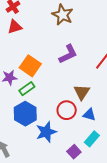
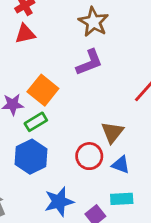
purple L-shape: (68, 54) -> (89, 62), moved
blue star: (46, 132) -> (59, 202), moved
cyan rectangle: (92, 139) -> (122, 199), turned 42

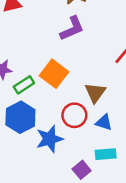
orange square: (43, 90) -> (54, 74), moved
blue star: (59, 202) -> (50, 139), moved

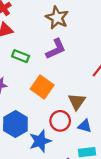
green rectangle: (24, 85) -> (21, 56), moved, turned 56

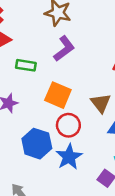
red circle: (60, 121) -> (68, 125), moved

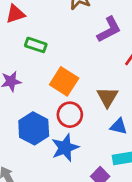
purple L-shape: (64, 49) -> (109, 29), moved

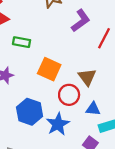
red circle: (70, 115) -> (69, 95), moved
blue triangle: (119, 126) -> (93, 109), moved

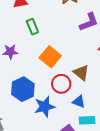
green rectangle: (21, 42) -> (32, 27), turned 42
brown triangle: (87, 77) -> (81, 73), turned -30

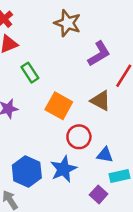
brown triangle: (81, 73) -> (101, 101), moved
blue hexagon: (23, 89) -> (27, 172), moved

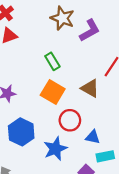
purple L-shape: (99, 54) -> (90, 30), moved
green rectangle: (30, 73) -> (52, 61), moved
blue hexagon: (27, 172) -> (21, 132), moved

